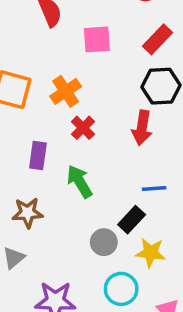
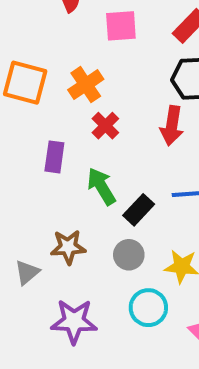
brown star: (28, 213) -> (68, 247), moved
black rectangle: (132, 220) -> (139, 210), moved

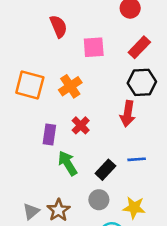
red cross: (105, 126) -> (81, 125), moved
green arrow: (101, 186) -> (68, 163), moved
brown star: (68, 247) -> (58, 210), moved, turned -30

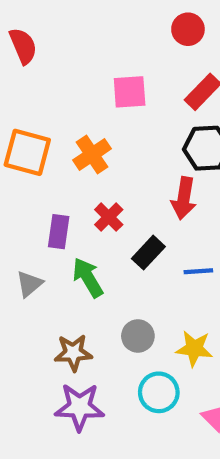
red semicircle: (58, 26) -> (23, 46), moved
black rectangle: (105, 170) -> (148, 253), moved
brown star: (58, 210) -> (73, 353), turned 30
gray triangle: (31, 211) -> (29, 284), moved

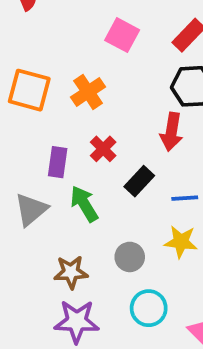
pink square: (130, 92) -> (122, 35), turned 32
gray triangle: (29, 284) -> (31, 210), size x1.4
yellow star: (194, 349) -> (181, 242), moved

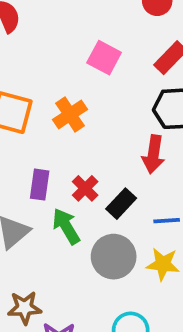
red cross: (103, 149) -> (85, 188), moved
gray circle: (130, 257) -> (114, 257), moved, size x1.5
brown star: (71, 272) -> (25, 308), moved

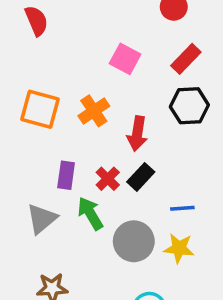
red arrow: (153, 154) -> (137, 134), moved
black rectangle: (121, 204) -> (141, 177), moved

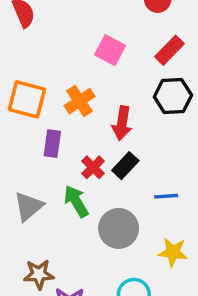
purple rectangle: (66, 175) -> (52, 144), moved
yellow star: (179, 248) -> (173, 252), moved

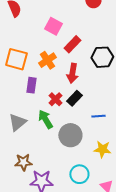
pink square: (110, 50) -> (53, 26), moved
red rectangle: (170, 50) -> (72, 44), moved

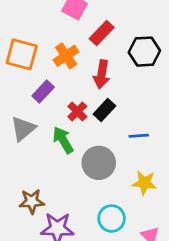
purple rectangle: (31, 85) -> (43, 92), turned 35
gray triangle: (17, 122) -> (23, 129), moved

